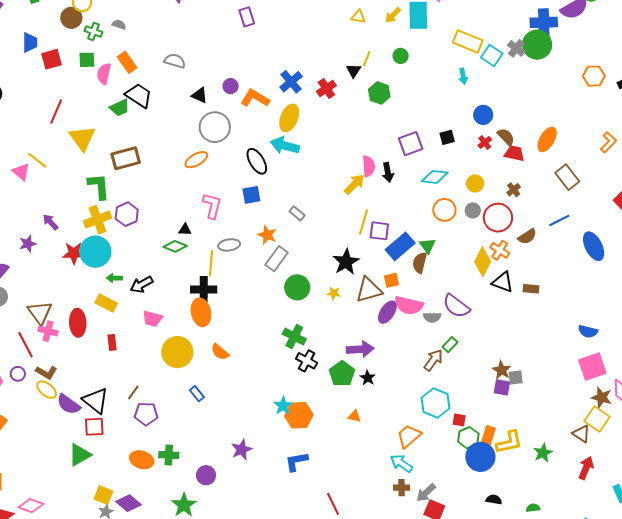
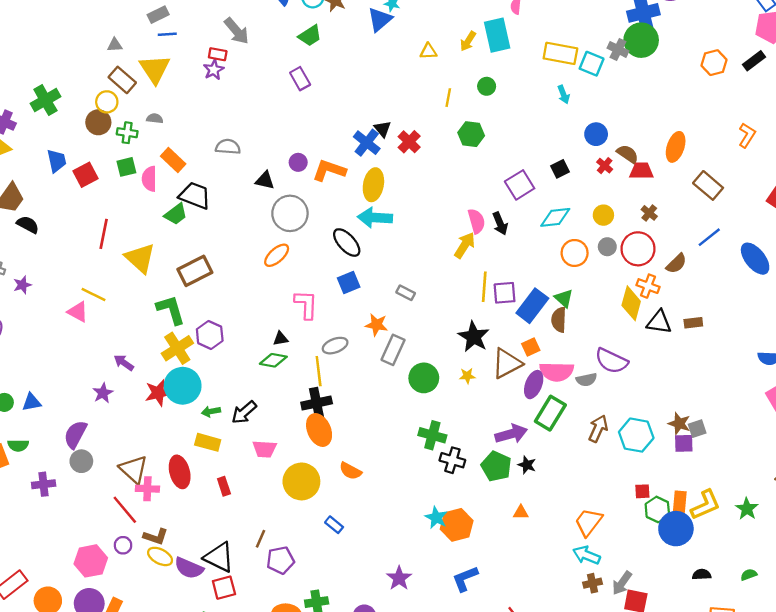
black triangle: (354, 71) -> (383, 129), moved
green rectangle: (450, 345) -> (550, 413), moved, size x1.8
cyan hexagon: (435, 403) -> (636, 435), moved

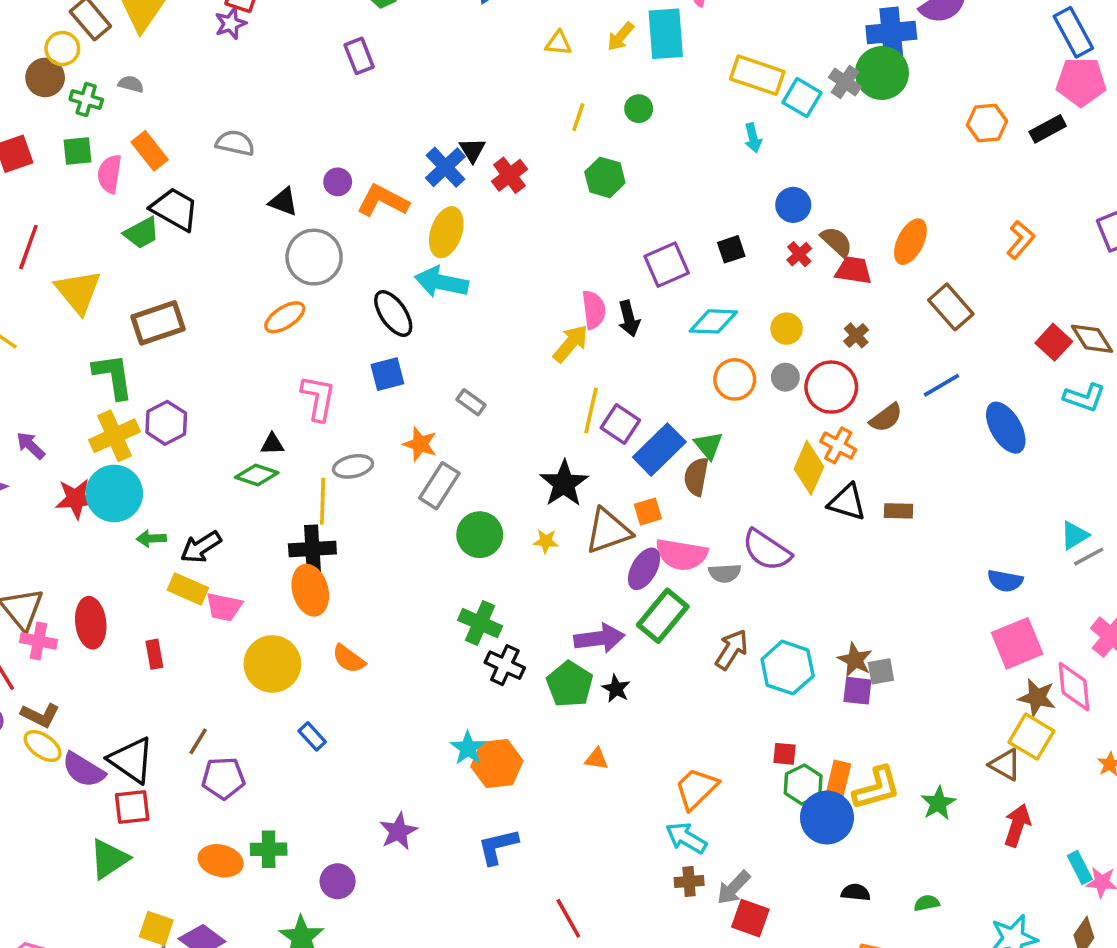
purple square: (505, 293) -> (620, 424), turned 30
yellow rectangle: (208, 442) -> (188, 589), moved

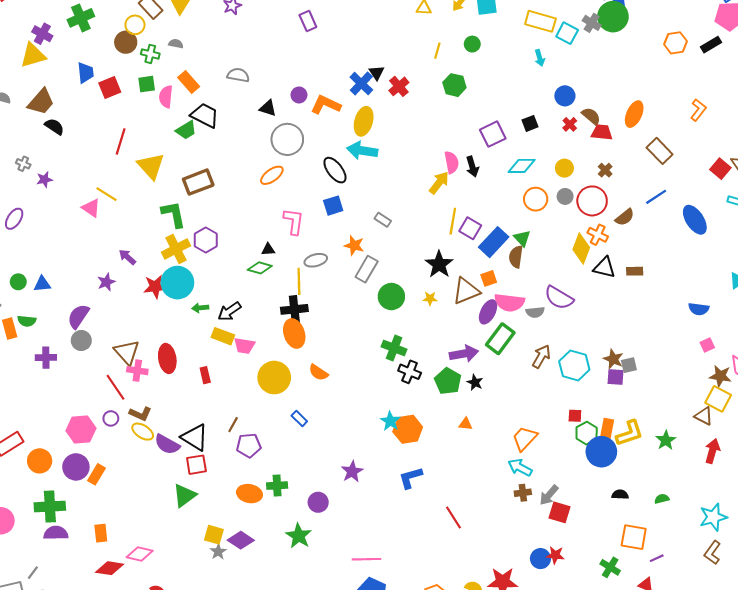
pink square: (1017, 643) -> (707, 345), size x0.5

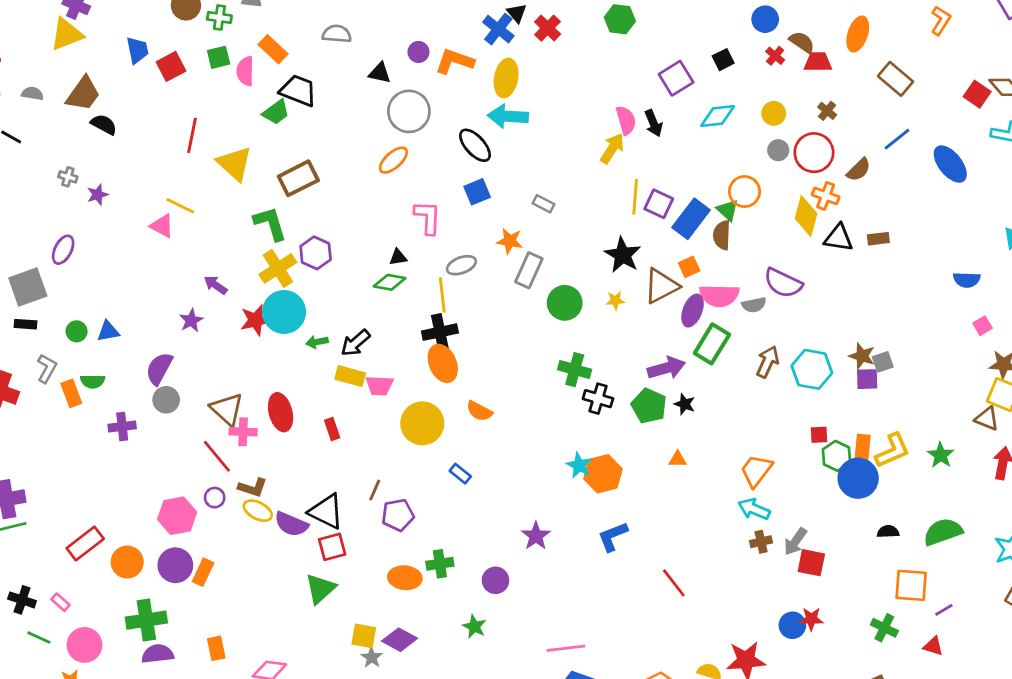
orange circle: (536, 199) -> (745, 192), moved
green semicircle: (662, 499) -> (943, 532), size x2.0
green star: (299, 536) -> (474, 627), size x0.7

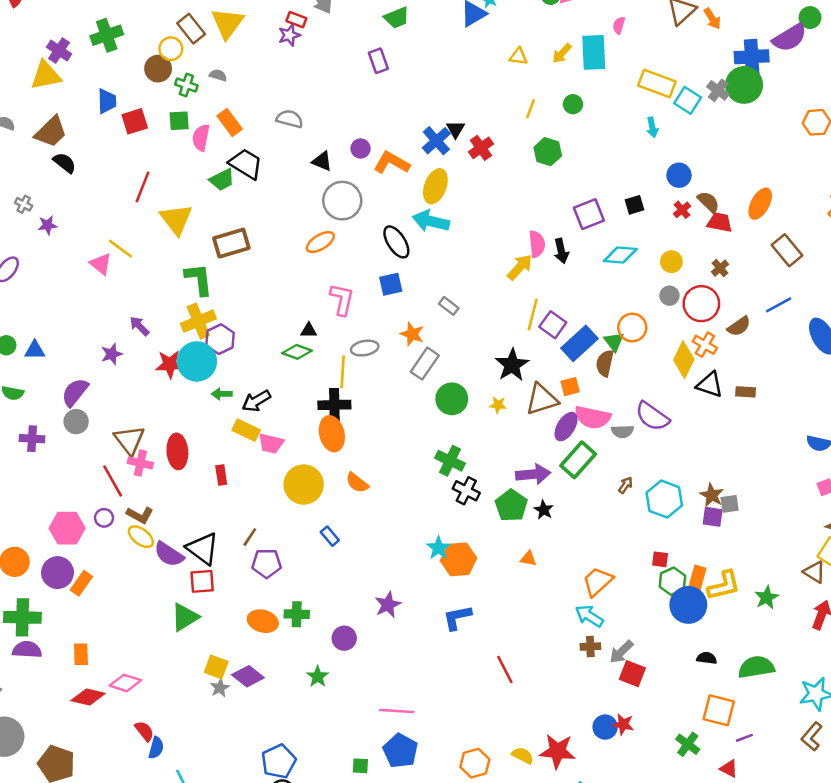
purple hexagon: (316, 253) -> (220, 339), moved
brown arrow: (768, 362) -> (626, 485), size x0.6

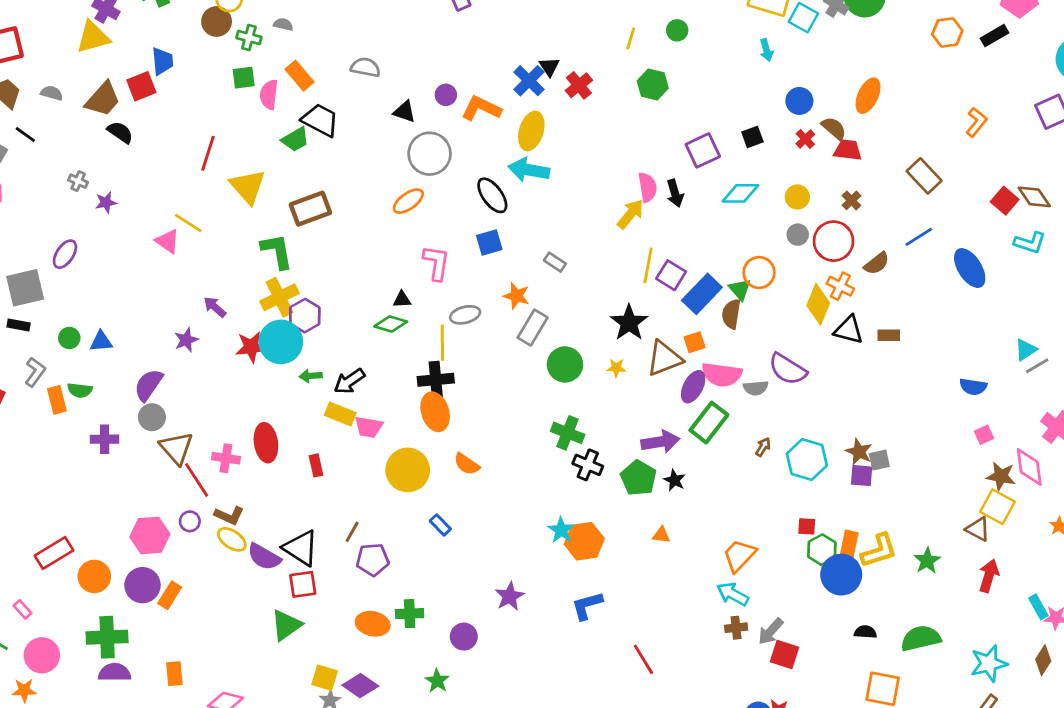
red square: (135, 121) -> (141, 86), moved
orange ellipse: (760, 204) -> (868, 96), moved
brown triangle: (129, 440) -> (176, 448), moved

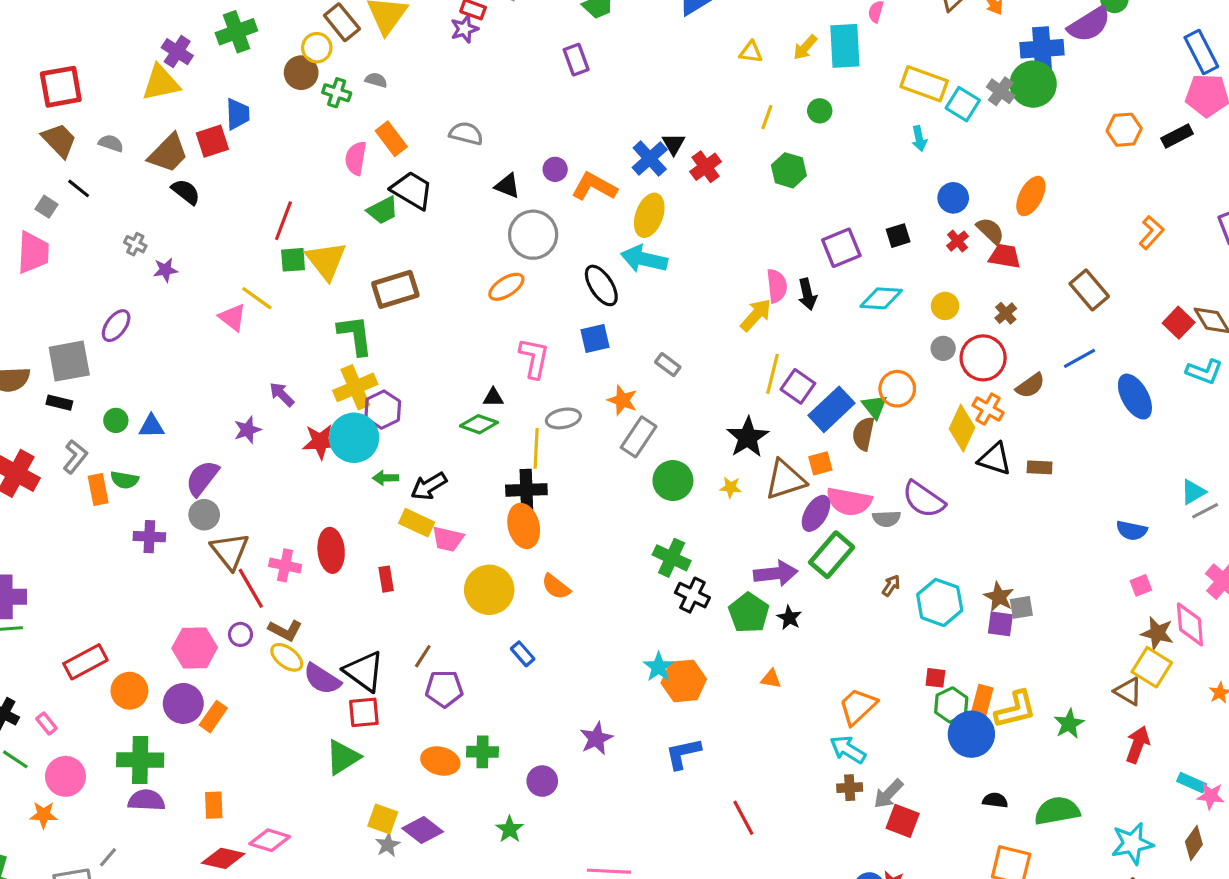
green square: (244, 78) -> (293, 260), moved
cyan rectangle: (1038, 607) -> (1192, 783), turned -40

